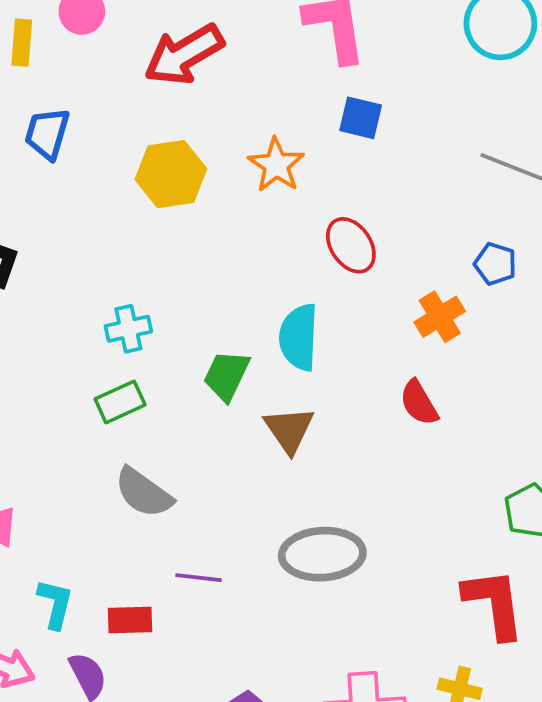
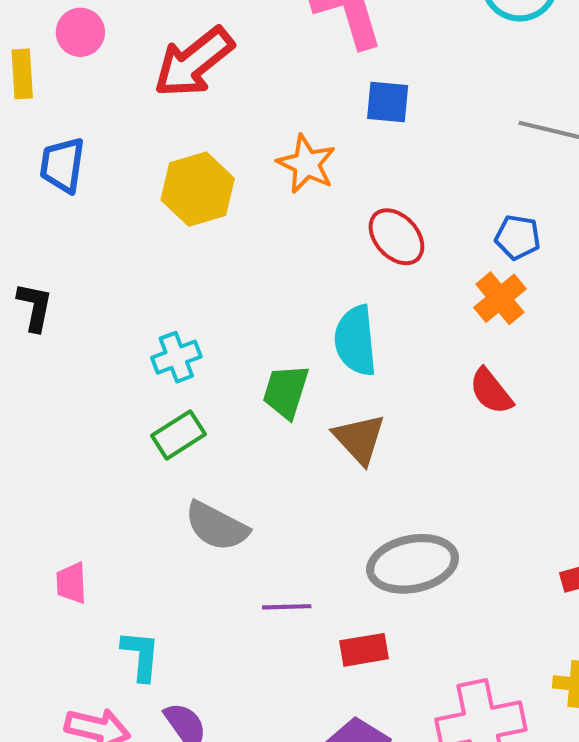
blue pentagon: (495, 264) -> (518, 237), moved
red rectangle: (130, 620) -> (364, 650), moved

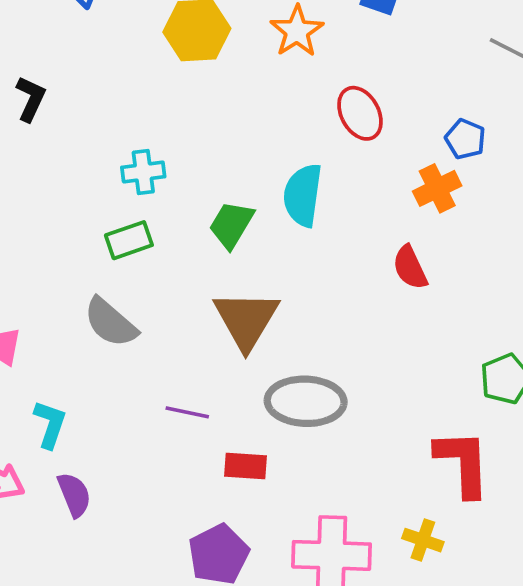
brown triangle: (359, 439) -> (246, 320), moved, size x1.4
gray semicircle: (217, 526) -> (110, 323), moved

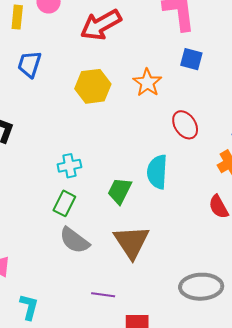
green rectangle: (129, 240) -> (64, 203), turned -40
gray semicircle: (110, 323) -> (74, 240), moved
gray ellipse: (306, 401) -> (201, 287), moved

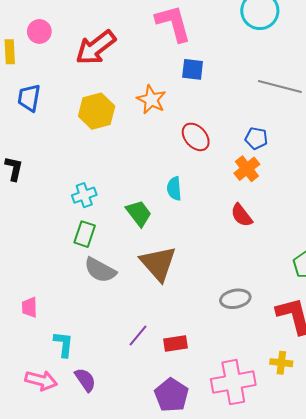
cyan semicircle: (157, 172) -> (174, 189), size x0.7
green trapezoid: (120, 191) -> (139, 213), turned 124
gray ellipse: (201, 287) -> (235, 299), size x0.7
purple line: (103, 295) -> (138, 336), moved, turned -50

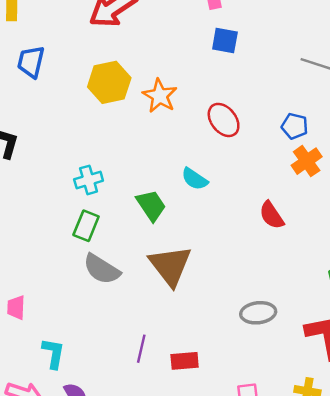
orange star: (151, 100) -> (160, 96), moved
orange cross: (247, 169) -> (307, 161), moved
cyan semicircle: (174, 189) -> (195, 179), turned -55
purple line: (138, 336) -> (141, 349), turned -30

